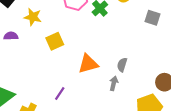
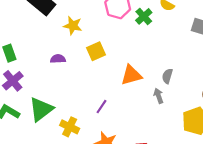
purple semicircle: (11, 36) -> (58, 59), moved
gray arrow: (114, 83) -> (158, 96), turned -32

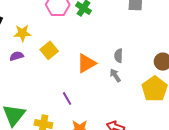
purple semicircle: (58, 59) -> (17, 56), moved
purple line: (101, 107) -> (67, 98), turned -48

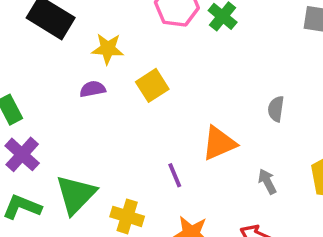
orange triangle: (86, 63) -> (219, 143), moved
gray arrow: (115, 75) -> (267, 182), moved

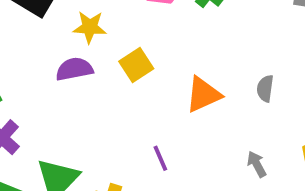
purple semicircle: (93, 89) -> (74, 69), size x1.4
orange triangle: (219, 143) -> (203, 95), moved

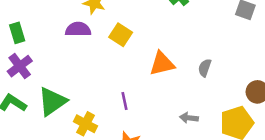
yellow square: (136, 65) -> (121, 35), turned -35
gray arrow: (257, 164) -> (189, 118), turned -66

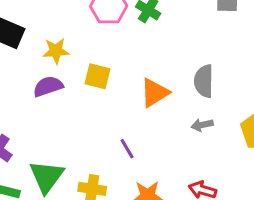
gray semicircle: (205, 68) -> (204, 81), size x1.5
gray arrow: (189, 118) -> (202, 125), moved

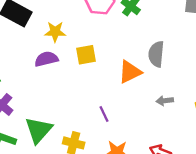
yellow square: (97, 76) -> (86, 55), turned -30
gray semicircle: (204, 81) -> (156, 54), moved

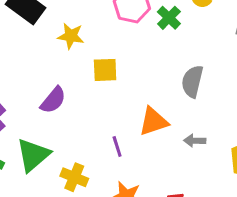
purple semicircle: (46, 59) -> (53, 100), moved, turned 135
orange triangle: (130, 72) -> (153, 121), moved

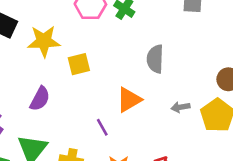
yellow star: (71, 36) -> (44, 41), size x1.4
gray arrow: (195, 141) -> (180, 107), moved

